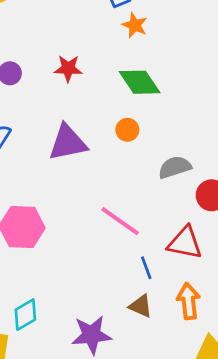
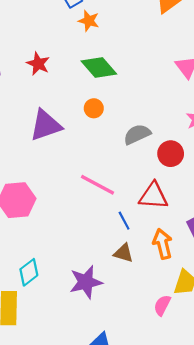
red star: (68, 68) -> (38, 64), turned 30

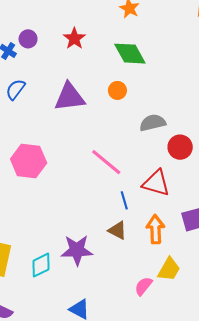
cyan diamond: (29, 272) -> (41, 265), moved

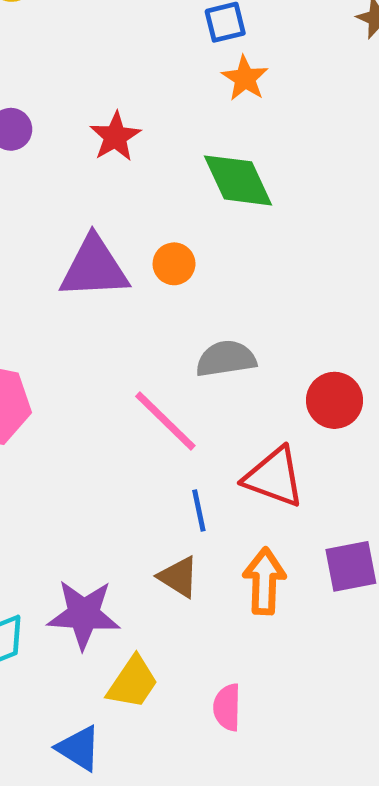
orange circle: (117, 90) -> (174, 264), moved
gray semicircle: (153, 123) -> (226, 359), moved
yellow trapezoid: (169, 269) -> (133, 682), moved
pink semicircle: (143, 286) -> (227, 707), turned -42

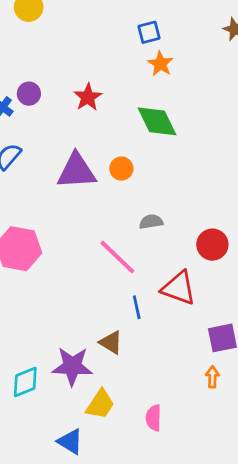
gray semicircle: (226, 359) -> (151, 222), size x0.7
brown triangle: (179, 577) -> (111, 342), moved
orange arrow: (264, 581) -> (212, 377), moved, size x0.6

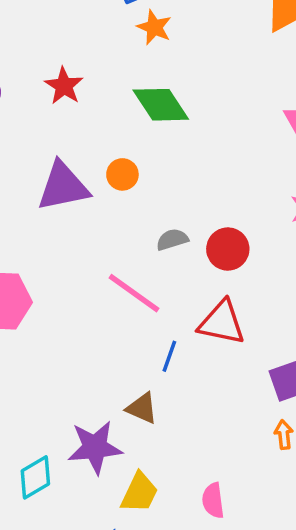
red circle: (212, 245) -> (228, 249), moved
blue line: (137, 307) -> (169, 356), turned 40

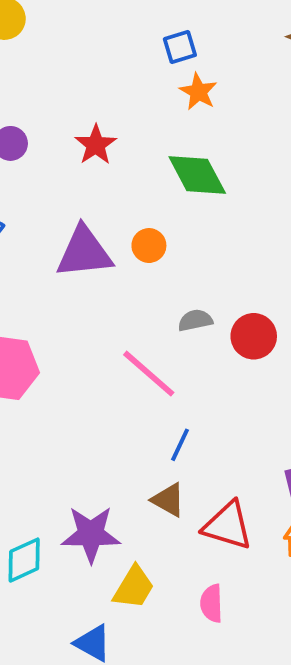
red triangle: (222, 323) -> (228, 526), moved
brown triangle: (142, 408) -> (168, 500), moved

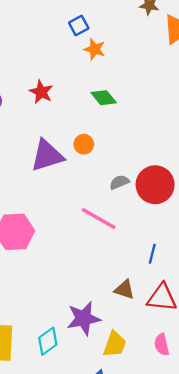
green diamond: (197, 175) -> (104, 98), size x0.7
red circle: (254, 336) -> (155, 185), size x1.4
blue line: (180, 445) -> (152, 254), moved

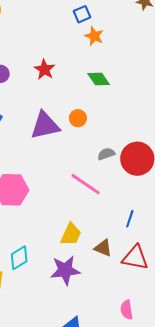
cyan diamond: (48, 341) -> (19, 258), moved
yellow trapezoid: (115, 344) -> (71, 234), moved
pink semicircle: (162, 345) -> (127, 310), moved

